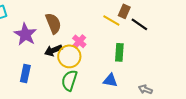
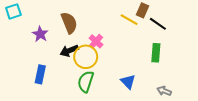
purple star: (25, 34) -> (40, 34), size x0.7
green rectangle: (119, 52) -> (156, 53), moved
blue triangle: (110, 80) -> (128, 82), turned 35

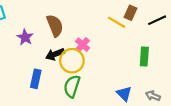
black line: (158, 24) -> (157, 20), moved, turned -60
blue rectangle: (40, 74) -> (36, 79), moved
blue triangle: (128, 82) -> (124, 94), moved

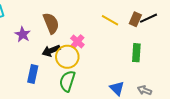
brown rectangle: (131, 13) -> (135, 19), moved

